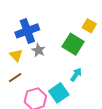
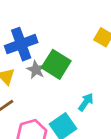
green square: (73, 44) -> (56, 64), moved

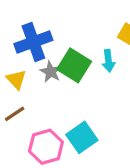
cyan arrow: (86, 102) -> (108, 61), moved, turned 138

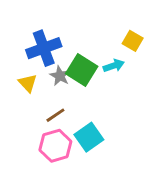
cyan arrow: (108, 61) -> (114, 66), turned -102
brown line: (15, 114) -> (55, 115), moved

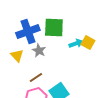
yellow square: (133, 41) -> (88, 42), moved
green square: (82, 70) -> (54, 28), moved, turned -30

